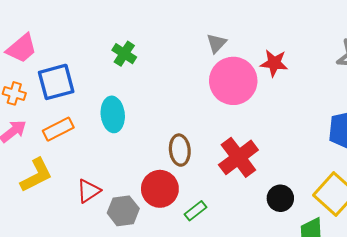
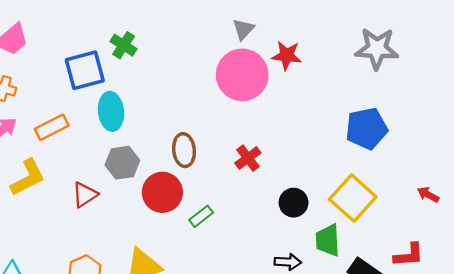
gray triangle: (216, 43) -> (243, 29), moved
blue square: (56, 82) -> (85, 70), moved
red cross: (238, 157) -> (248, 158), size x0.6
gray hexagon: (123, 211) -> (122, 163), moved

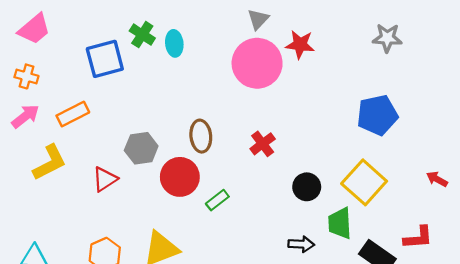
gray star: (377, 49) -> (387, 38), size x0.7
cyan ellipse: (111, 111) -> (174, 43), moved, size x0.7

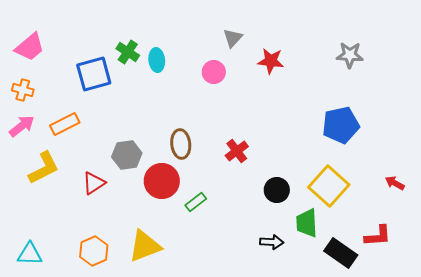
pink circle: (257, 63) -> (214, 72), moved, size x0.5

